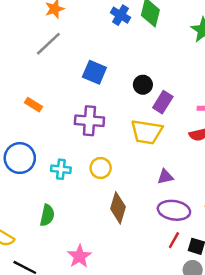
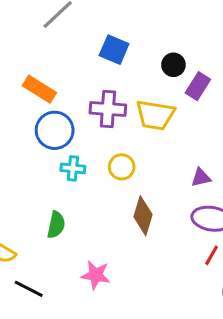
orange rectangle: (33, 105) -> (39, 89), size x1.5
yellow trapezoid: (147, 132) -> (155, 115), moved
blue circle: (20, 158) -> (55, 130), moved
pink star: (79, 256) -> (96, 275), turned -30

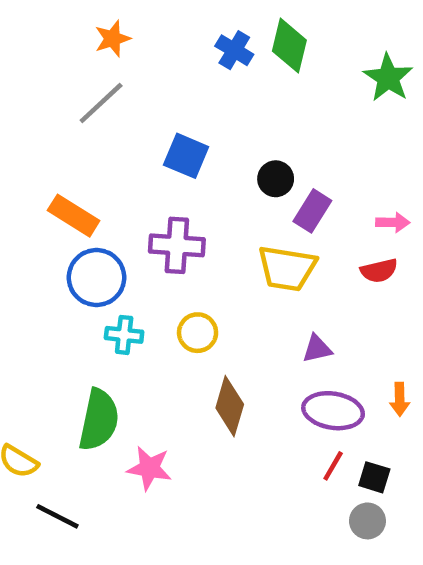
yellow trapezoid: (155, 115) -> (287, 268), moved
green semicircle: (56, 225) -> (99, 420), size x1.5
pink star: (96, 275) -> (149, 468), moved

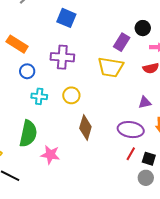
black circle: (276, 179) -> (143, 28), moved
blue circle: (96, 278) -> (27, 71), size x0.6
purple triangle: (317, 349) -> (145, 102), moved

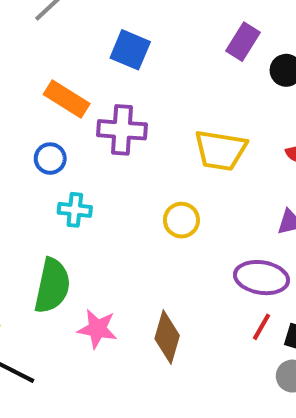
purple rectangle: (122, 42) -> (243, 42), moved
orange rectangle: (17, 44) -> (67, 99), moved
yellow circle: (71, 95) -> (181, 220), moved
brown diamond: (85, 128) -> (167, 337), moved

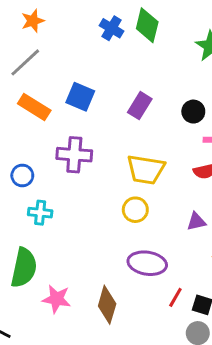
purple rectangle: (243, 42) -> (140, 106), moved
orange rectangle: (67, 99) -> (34, 107), moved
yellow circle: (181, 220) -> (135, 210), moved
purple ellipse: (262, 278) -> (147, 263), moved

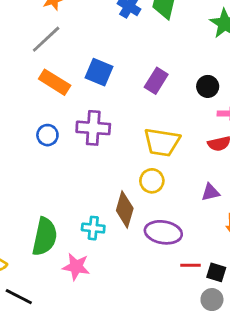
blue circle: (22, 175) -> (47, 135), moved
cyan cross: (40, 213) -> (93, 228), moved
red line: (175, 297) -> (190, 265), turned 60
brown diamond: (107, 305) -> (125, 209), moved

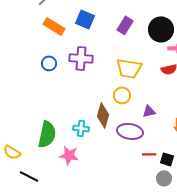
black circle: (208, 86) -> (161, 29), size x1.6
purple triangle: (211, 192) -> (149, 111), moved

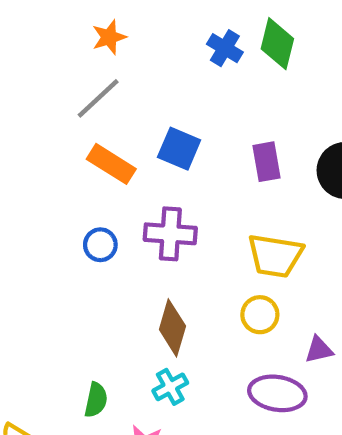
purple rectangle: (125, 25) -> (266, 162), turned -42
brown diamond: (103, 115) -> (172, 328), moved
cyan cross: (81, 128) -> (170, 387), turned -35
green semicircle: (47, 134) -> (96, 400), size x0.6

